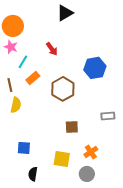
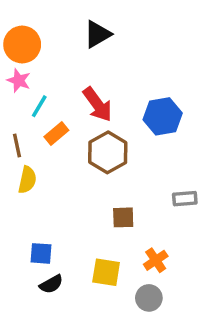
black triangle: (65, 13) -> (98, 34), moved
red arrow: (52, 49) -> (98, 104), moved, size x1.5
black semicircle: (33, 174) -> (51, 284), moved, turned -128

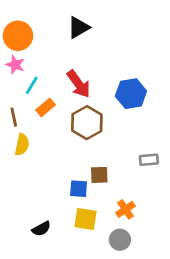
blue square: (41, 253) -> (79, 189), moved

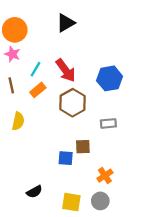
cyan line: (32, 85) -> (36, 69), moved
brown line: (14, 117) -> (11, 85), moved
gray rectangle: (149, 160) -> (108, 123), moved
yellow square: (85, 219) -> (71, 202), moved

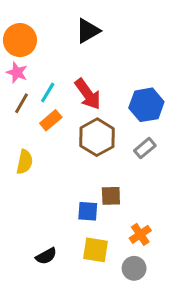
brown line: (11, 85) -> (21, 103), moved, turned 42
gray rectangle: (108, 123) -> (145, 148), moved, turned -35
yellow square: (71, 202) -> (96, 250), moved

